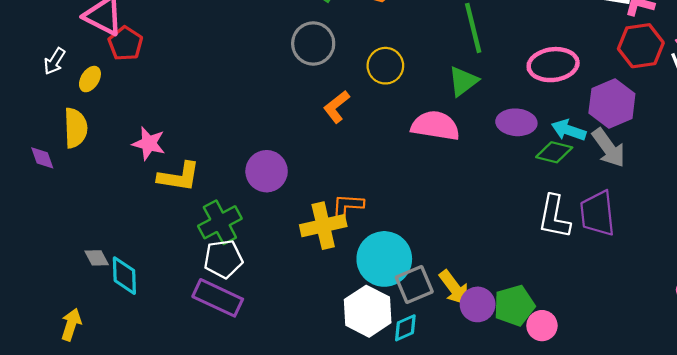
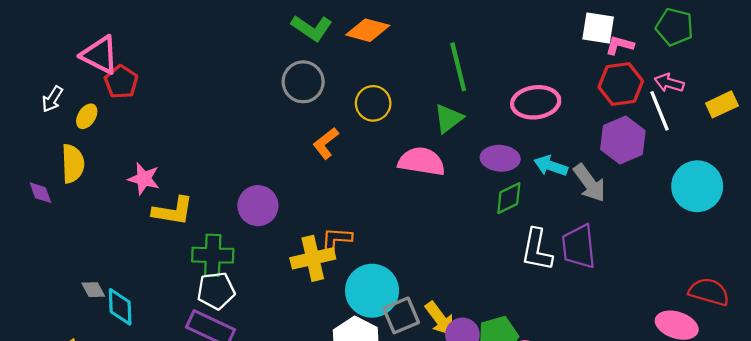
purple hexagon: (612, 103) -> (623, 140), moved
green diamond: (554, 152) -> (509, 198), moved, turned -40
green cross: (220, 222) -> (213, 255), turned 30

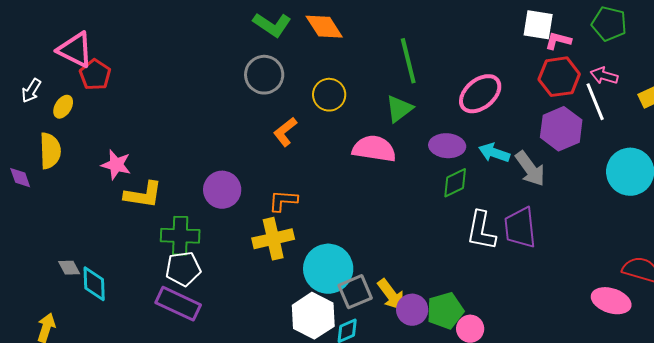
orange diamond: (368, 30) -> (324, 27), turned 42
pink ellipse: (536, 102) -> (480, 94), turned -33
orange L-shape: (337, 239) -> (283, 201), moved

